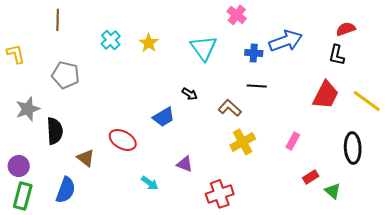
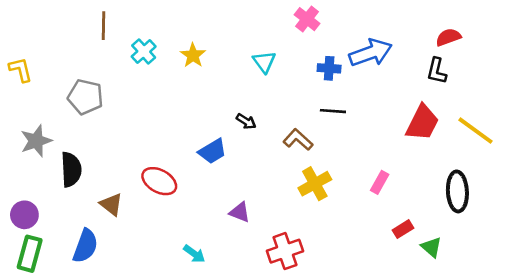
brown line: (58, 20) -> (104, 26), moved
cyan triangle: (204, 48) -> (264, 62), size x0.7
cyan arrow: (150, 183) -> (194, 254), moved

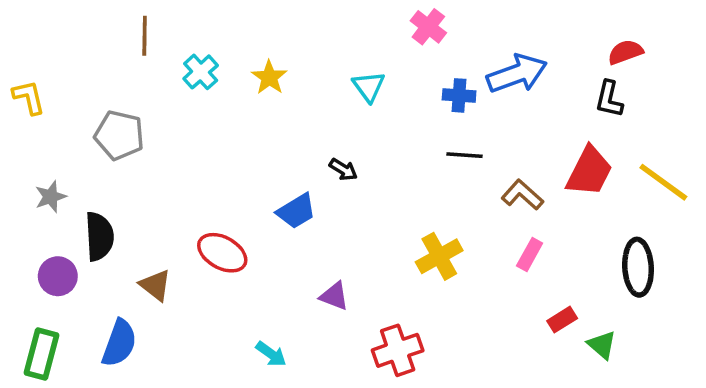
brown L-shape: (298, 140) -> (522, 195), moved
gray star: (36, 141) -> (51, 197), size x0.7
purple circle: (24, 215) -> (58, 276), moved

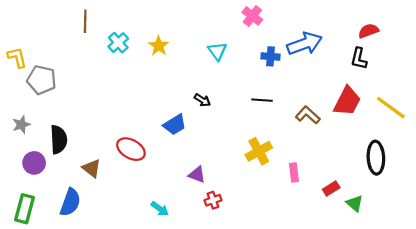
gray pentagon: (119, 135) -> (42, 80), moved
black line: (464, 155) -> (262, 100), moved
gray star: (51, 197) -> (21, 125), moved
pink rectangle: (530, 255) -> (294, 173), moved, turned -36
red cross: (398, 350) -> (213, 200), moved, size x0.6

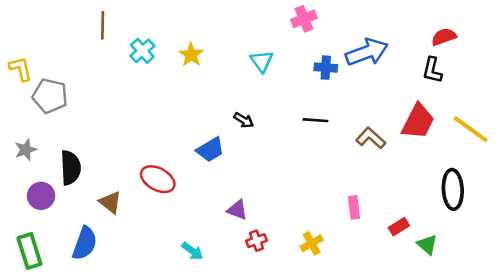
pink cross: (252, 16) -> (304, 19), turned 30
yellow cross: (259, 151) -> (312, 243), moved, size x0.7
green rectangle: (24, 209) -> (29, 251), turned -32

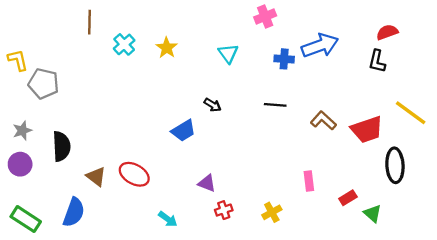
red trapezoid: (418, 121) -> (367, 129), moved, turned 44
red ellipse: (158, 179) -> (134, 174), moved
purple circle: (41, 196) -> (20, 164), moved
green rectangle: (29, 251) -> (26, 219), turned -40

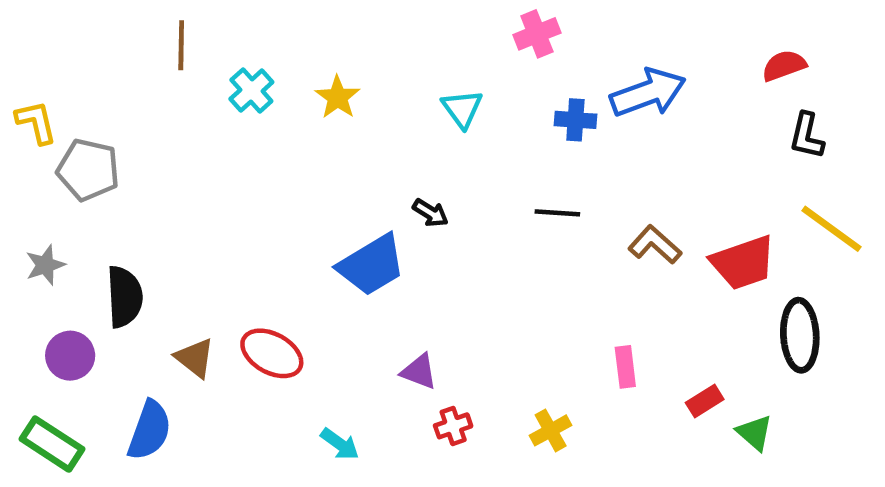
black L-shape: (377, 61) -> (807, 136), moved
blue trapezoid: (183, 131) -> (372, 265), size x1.4
purple circle: (20, 164) -> (70, 356), moved

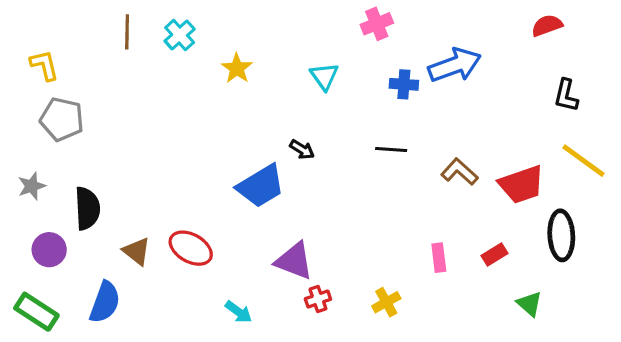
red semicircle: (784, 66) -> (547, 25), moved
cyan cross: (251, 90) -> (180, 35), moved
yellow L-shape: (36, 122) -> (44, 65), moved
purple triangle: (419, 371) -> (294, 261), size x1.5
red rectangle: (705, 401) -> (494, 254), moved

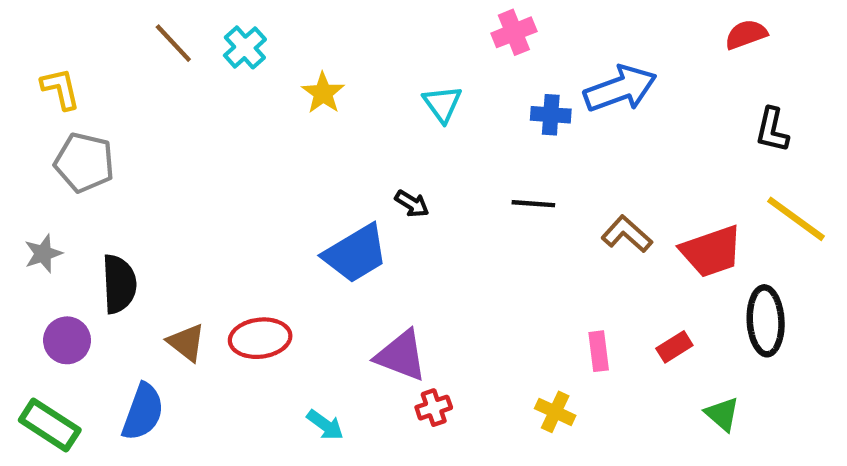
brown line: (127, 32) -> (173, 43), turned -44
red ellipse: (191, 248) -> (260, 338), turned -36
yellow cross: (386, 302) -> (555, 412), moved, turned -36

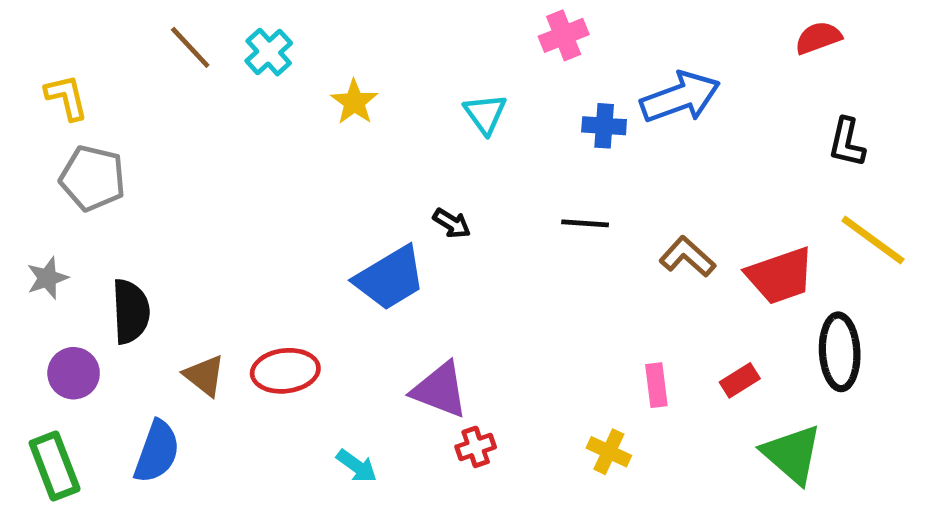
green triangle: (722, 414) -> (792, 454), size x1.6
green rectangle: (50, 425) -> (55, 466), turned 36

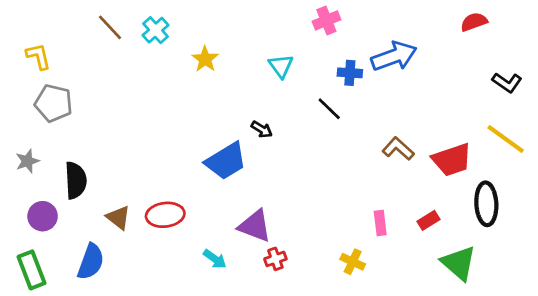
black L-shape: (847, 142) -> (507, 83), moved, turned -68
black line: (585, 223) -> (329, 109), moved, turned 40
cyan arrow: (357, 466) -> (215, 259), moved

